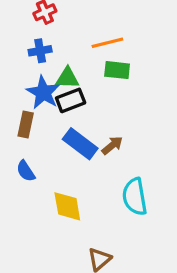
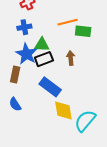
green rectangle: (117, 70) -> (83, 31), moved
brown arrow: (112, 145) -> (71, 58), moved, turned -56
cyan semicircle: (135, 197) -> (85, 121), turned 50
yellow diamond: (67, 206) -> (63, 111), moved

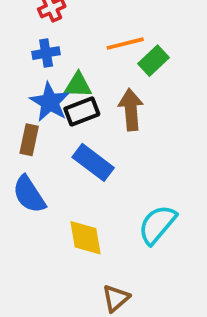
green rectangle: (83, 31) -> (153, 61), turned -49
brown arrow: (71, 58) -> (131, 110), size x1.5
blue semicircle: (15, 104) -> (29, 194), size x1.5
yellow diamond: (63, 111) -> (86, 238), moved

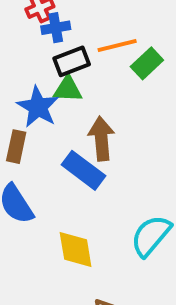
blue cross: (46, 53) -> (56, 28), moved
brown arrow: (131, 110) -> (101, 139), moved
black rectangle: (82, 111) -> (72, 61), moved

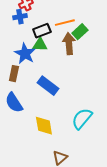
blue cross: (56, 28) -> (20, 17), moved
brown arrow: (101, 139) -> (69, 44), moved

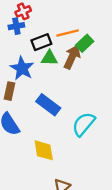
brown arrow: (69, 44) -> (72, 57), turned 30
green triangle: (40, 45) -> (49, 58), moved
cyan semicircle: (82, 119) -> (84, 124), moved

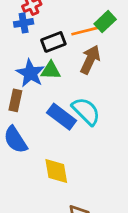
green rectangle: (85, 43) -> (105, 22), moved
green triangle: (49, 58) -> (51, 70), moved
cyan semicircle: (84, 124) -> (86, 111), moved, turned 95

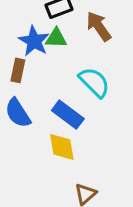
brown arrow: (90, 60) -> (99, 26), turned -60
blue rectangle: (62, 117) -> (68, 115), moved

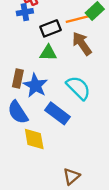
blue star: (34, 41) -> (35, 85), moved
yellow diamond: (62, 147) -> (34, 139), moved

